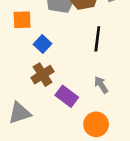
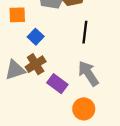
gray arrow: (101, 85) -> (88, 73), size x1.6
gray triangle: (20, 113) -> (15, 70), moved

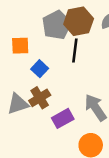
black line: (85, 32) -> (75, 50), moved
purple rectangle: (57, 84) -> (63, 118), turned -66

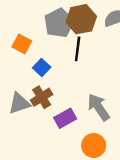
orange square: (20, 46) -> (22, 44), turned 30

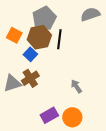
brown hexagon: (81, 19) -> (39, 37), moved
gray arrow: (99, 107) -> (76, 86), size x0.6
purple rectangle: (65, 118) -> (49, 115), moved

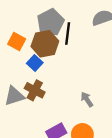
black line: (59, 39) -> (68, 34), moved
brown cross: (30, 78) -> (35, 90), turned -30

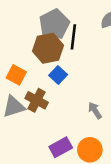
orange square: (17, 41) -> (16, 75), moved
blue square: (35, 63) -> (58, 75), moved

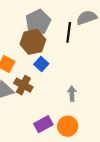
black line: (73, 37) -> (69, 32), moved
gray arrow: (95, 110) -> (72, 94), turned 32

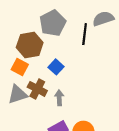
brown hexagon: (33, 42) -> (30, 45), moved
gray arrow: (72, 94) -> (59, 98), moved

